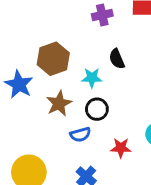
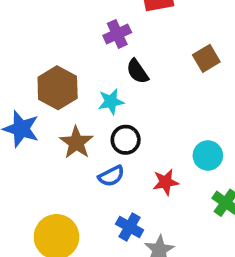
purple cross: (102, 15) -> (117, 34), moved

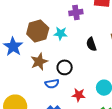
black semicircle: (137, 71) -> (91, 44), moved
cyan star: (111, 102) -> (61, 33), moved

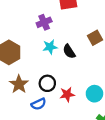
cyan star: (61, 33) -> (50, 47), moved
red star: (79, 95) -> (67, 94), moved

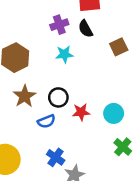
black semicircle: (69, 51) -> (86, 29), moved

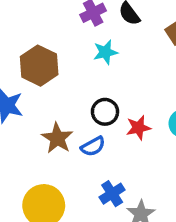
brown star: (25, 96) -> (57, 138), moved
blue cross: (56, 157) -> (112, 194), turned 30

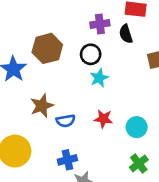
cyan star: (105, 52) -> (99, 78), moved, turned -30
black circle: (105, 112) -> (91, 54), moved

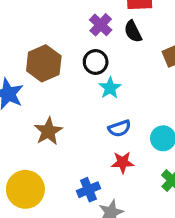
purple cross: (100, 24) -> (101, 25), turned -30
red star: (103, 119) -> (123, 162), moved
blue semicircle: (66, 121) -> (119, 128), moved

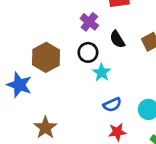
black semicircle: (133, 31) -> (117, 39), moved
brown star: (48, 131) -> (45, 128), moved

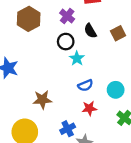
brown hexagon: (46, 57) -> (29, 19), moved
brown star: (45, 128) -> (42, 100), moved, turned 30

